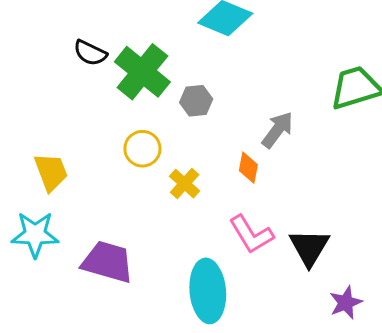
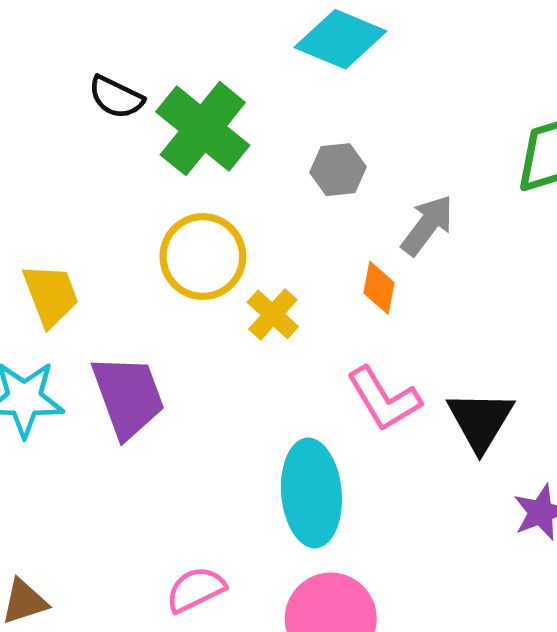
gray hexagon: (196, 101) -> (338, 170), moved
yellow circle: (142, 149) -> (203, 256), size x1.4
purple trapezoid: (108, 262) -> (128, 396), moved, turned 54

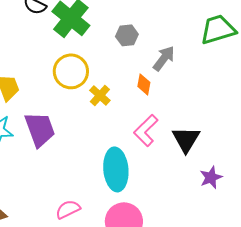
pink L-shape: (384, 399) -> (146, 130), turned 76

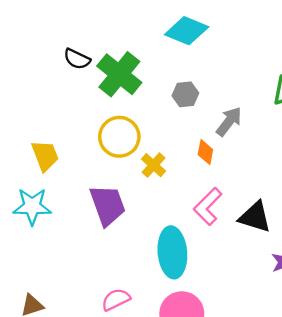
purple trapezoid: (40, 129) -> (108, 205), moved
black triangle: (186, 139) -> (255, 217), turned -44

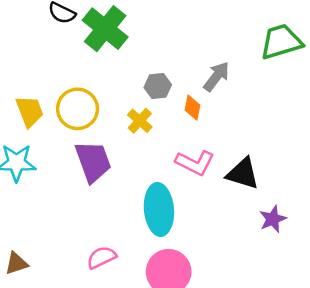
gray hexagon: (185, 94) -> (158, 86), moved
yellow circle: (119, 137) -> (78, 109), moved
pink L-shape: (208, 206) -> (195, 163), turned -108

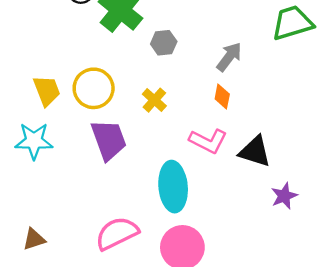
gray hexagon: (158, 86) -> (164, 43), moved
orange diamond: (193, 108) -> (222, 97), moved
pink semicircle: (101, 257) -> (117, 233), size x1.5

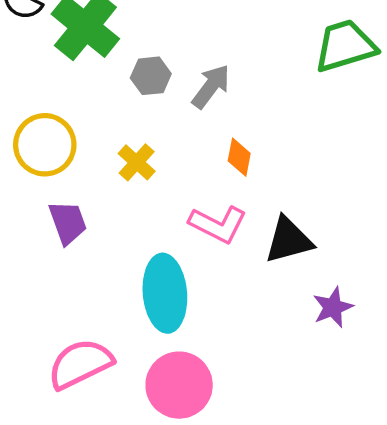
gray arrow: (229, 57) -> (211, 86), moved
purple trapezoid: (109, 140) -> (68, 223), size x0.7
black triangle: (255, 151) -> (289, 240), turned -32

